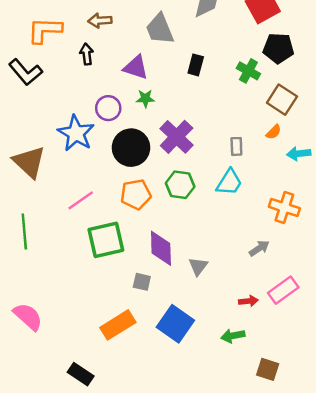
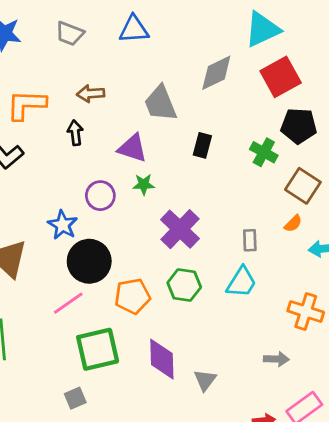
blue star: (76, 133) -> (63, 225), size x0.7
black circle: (131, 148) -> (89, 261), moved
gray arrow: (259, 248) -> (276, 359), turned 36
gray square: (142, 282) -> (75, 398), moved, turned -36

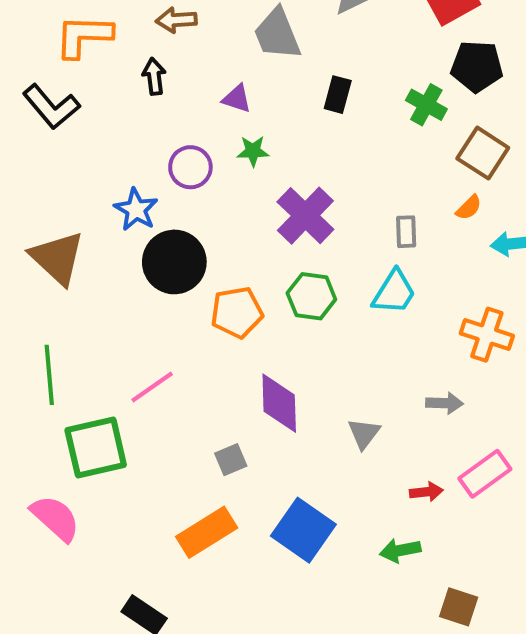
purple triangle: (132, 148) -> (237, 99), size x0.7
pink line: (68, 303) -> (152, 387), moved
green square: (98, 349) -> (96, 448), moved
gray triangle: (205, 380) -> (364, 433), moved
gray square: (75, 398) -> (231, 460), moved

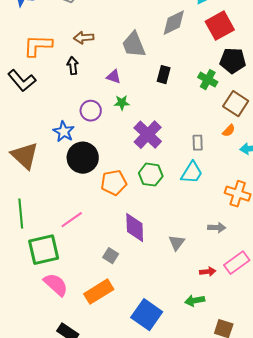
gray square: (231, 460) -> (111, 256), turned -35
pink semicircle: (55, 518) -> (56, 285), moved
blue square: (303, 530) -> (147, 315), moved

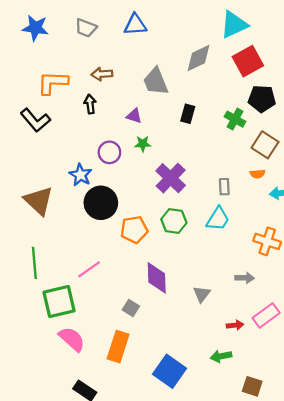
orange semicircle: (229, 131) -> (258, 174), turned 40
orange rectangle: (99, 292) -> (118, 347), turned -40

